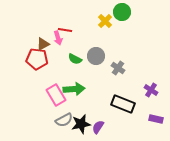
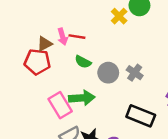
red line: (65, 30) -> (77, 37), moved
gray circle: (96, 56) -> (108, 73), moved

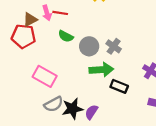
green arrow: (82, 98) -> (101, 70), moved
pink rectangle: (60, 105) -> (45, 76), turned -30
black rectangle: (141, 116) -> (119, 86), size x0.7

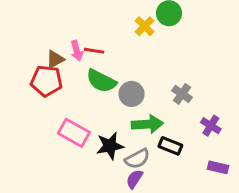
green semicircle: (66, 36) -> (101, 81), size x1.5
gray cross: (114, 46) -> (182, 94), moved
gray semicircle: (54, 104) -> (137, 159), moved
black star: (72, 109) -> (110, 146), moved

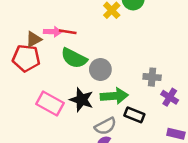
pink arrow: (77, 51) -> (53, 32), turned -72
gray cross: (182, 94) -> (152, 77), moved, turned -30
black star: (110, 146) -> (82, 100), moved, turned 30

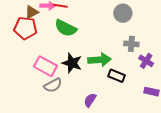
gray circle: (100, 69) -> (123, 13), moved
gray semicircle: (105, 126) -> (53, 85), moved

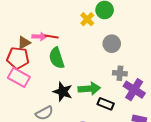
green semicircle: (66, 28) -> (57, 58), turned 45
purple cross: (146, 61) -> (134, 90), size x1.5
pink rectangle: (45, 66) -> (19, 77), moved

